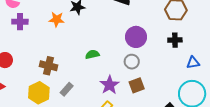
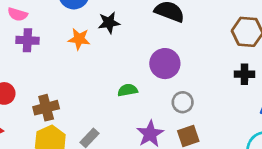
purple circle: (136, 37) -> (165, 64), moved
brown cross: (48, 66) -> (46, 108), moved, turned -30

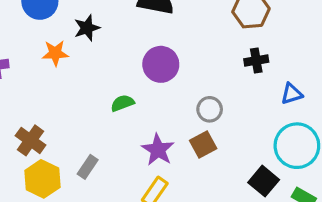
gray circle: (183, 102) -> (210, 109), moved
brown cross: (46, 108) -> (31, 140), turned -30

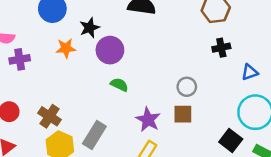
purple circle: (161, 64) -> (110, 50), moved
green semicircle: (122, 103) -> (119, 85), turned 48
brown square: (203, 145) -> (183, 114), turned 30
gray rectangle: (88, 167) -> (94, 135), size x1.5

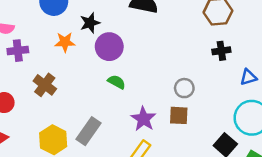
brown cross: (49, 116) -> (45, 85), moved

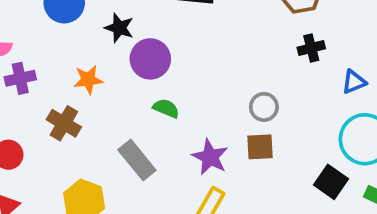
black star: (90, 23) -> (119, 28), turned -30
orange star: (65, 42) -> (88, 80), moved
gray rectangle: (88, 131) -> (137, 160), moved, turned -68

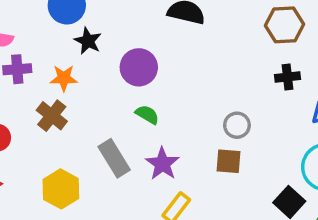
black star: (119, 28) -> (88, 41), moved
orange star: (88, 80) -> (64, 78), moved
purple star: (210, 157) -> (162, 164), moved

